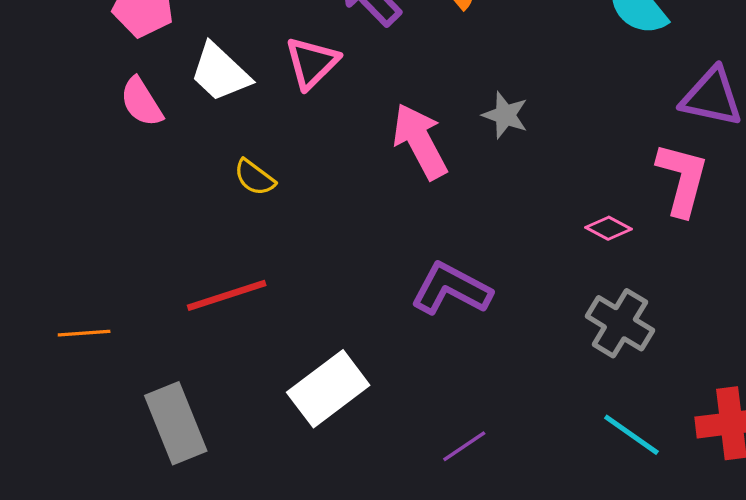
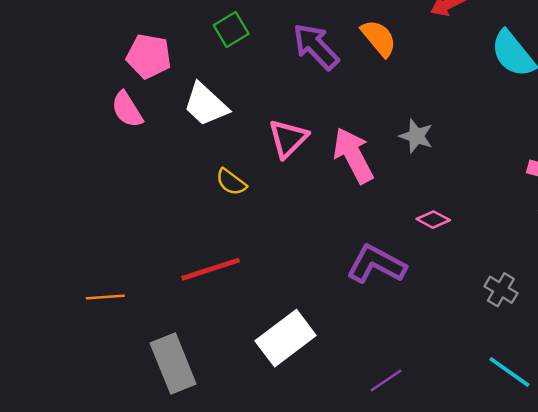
pink triangle: (312, 63) -> (288, 138), moved
pink semicircle: (141, 102) -> (127, 109), moved
pink diamond: (608, 228) -> (433, 220), moved
gray cross: (620, 323) -> (501, 290), size x0.7

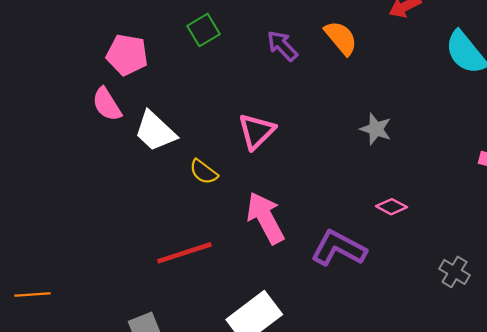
purple arrow: (316, 47) -> (282, 46), size x0.7
white trapezoid: (206, 105) -> (155, 131), moved
pink arrow: (353, 155) -> (265, 218), moved
orange line: (105, 297) -> (33, 294), moved

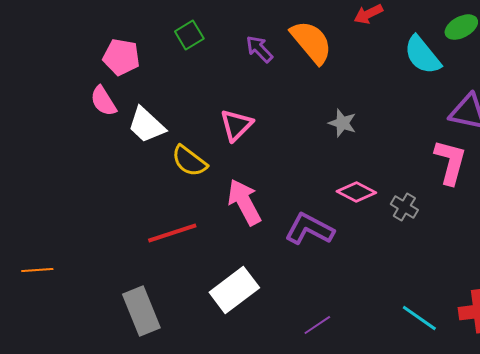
orange semicircle: (341, 38) -> (311, 42), size x1.4
yellow semicircle: (204, 172) -> (189, 161), size x1.4
pink diamond: (391, 207) -> (356, 192), size x1.4
gray cross: (455, 272) -> (404, 207), moved

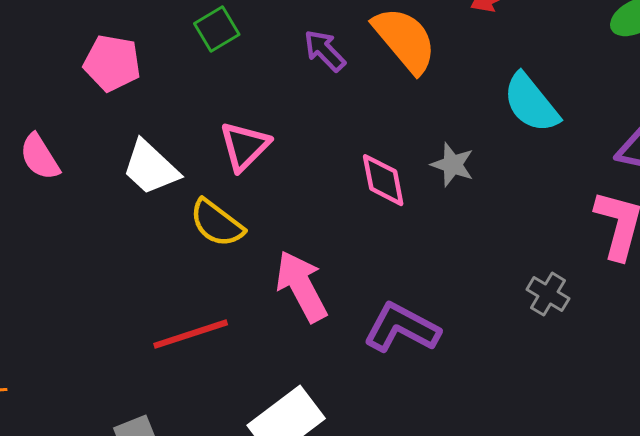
cyan semicircle: (422, 55) -> (531, 103), moved
pink semicircle: (103, 101) -> (40, 157), moved
pink triangle: (236, 125) -> (245, 146), moved
pink diamond: (356, 192) -> (383, 180), moved, turned 51

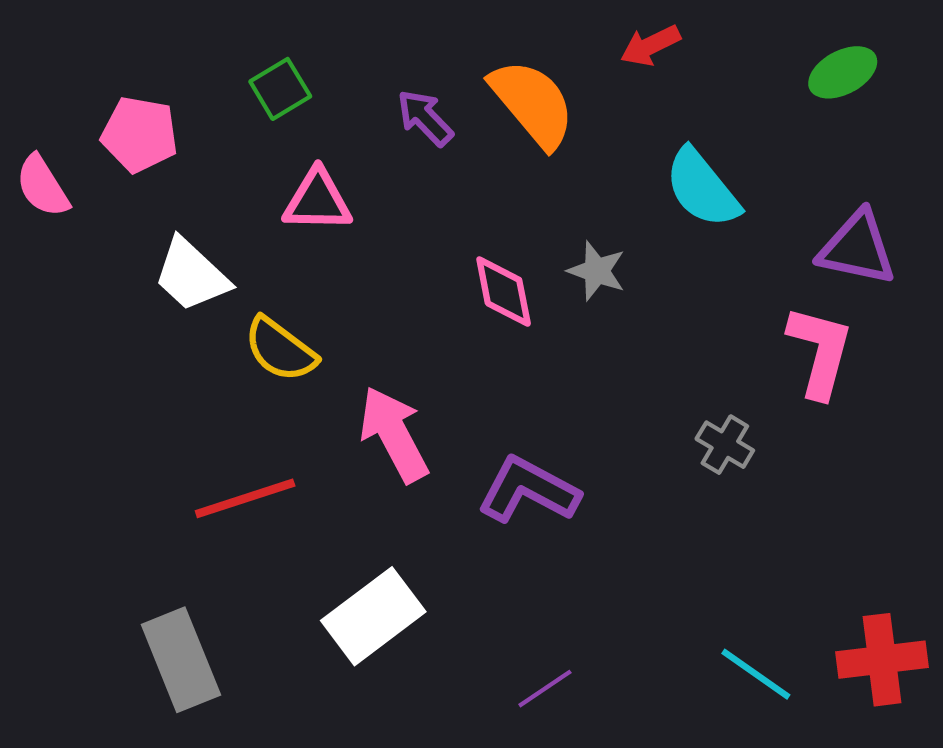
pink triangle: (245, 146) -> (317, 201), moved, turned 46
pink semicircle: (40, 157) -> (42, 186), moved

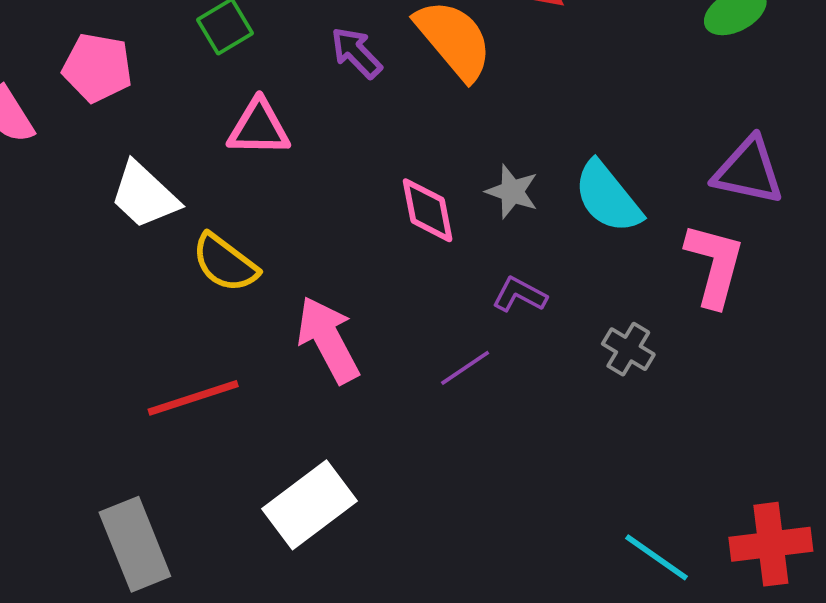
cyan semicircle: (702, 188) -> (608, 197), moved
purple L-shape: (528, 490) -> (520, 295), moved, size x0.6
purple line: (545, 689) -> (465, 368), moved

